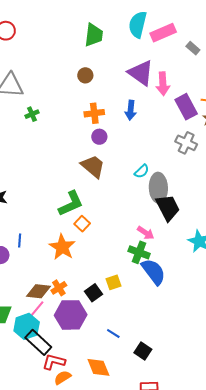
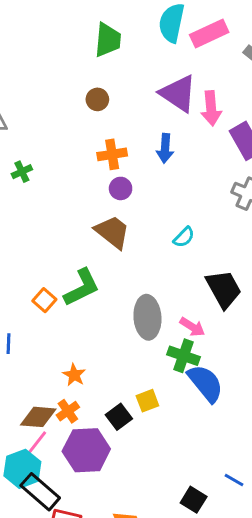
green cross: (32, 114) -> (22, 172), moved
gray ellipse: (158, 188) -> (147, 317), moved
orange square: (82, 224) -> (44, 300), moved
orange star: (62, 247) -> (74, 375), moved, size x0.6
blue line: (113, 334) -> (234, 480), moved

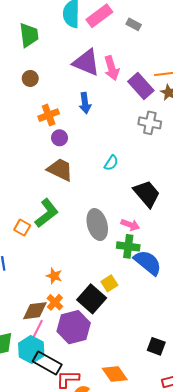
black square: (119, 417) -> (92, 299), size x1.5

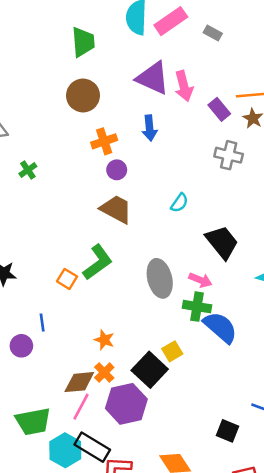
brown circle: (30, 78) -> (83, 95), size x1.6
purple rectangle: (141, 86) -> (219, 109), size x0.7
cyan hexagon: (31, 350) -> (65, 450), moved

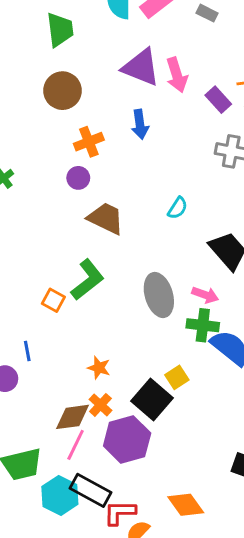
purple circle: (117, 170) -> (78, 178), moved

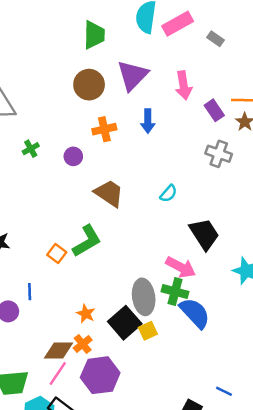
purple triangle: (141, 67) -> (132, 75), moved, turned 44
purple circle: (78, 178) -> (73, 156), moved
gray ellipse: (159, 295) -> (144, 297), moved
pink arrow: (205, 295) -> (181, 267), size x1.4
black square: (152, 399) -> (125, 323), moved

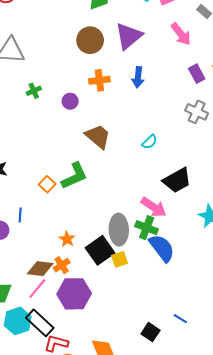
pink arrow: (184, 85) -> (181, 34), moved, turned -35
black trapezoid: (204, 234) -> (177, 180), turned 88

